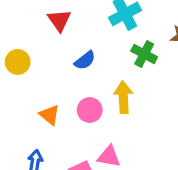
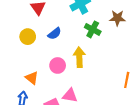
yellow circle: (18, 62) -> (28, 37), moved
orange triangle: (50, 115) -> (32, 78), moved

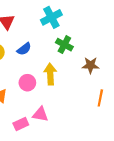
brown star: (117, 18) -> (90, 65), moved

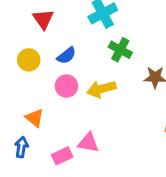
yellow arrow: (50, 74) -> (101, 89), turned -102
pink circle: (27, 83) -> (66, 86), moved

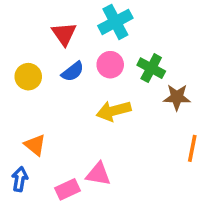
red triangle: (43, 19) -> (64, 34), moved
green cross: (120, 50) -> (151, 68), moved
pink circle: (66, 86) -> (110, 65), moved

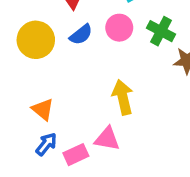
yellow circle: (28, 77) -> (36, 40), size x1.4
yellow arrow: (114, 111) -> (123, 97), moved, turned 92
blue arrow: (20, 179) -> (46, 144), moved, turned 30

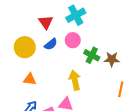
green cross: (161, 31) -> (92, 55), moved
orange triangle: (43, 109) -> (30, 79), moved, turned -32

